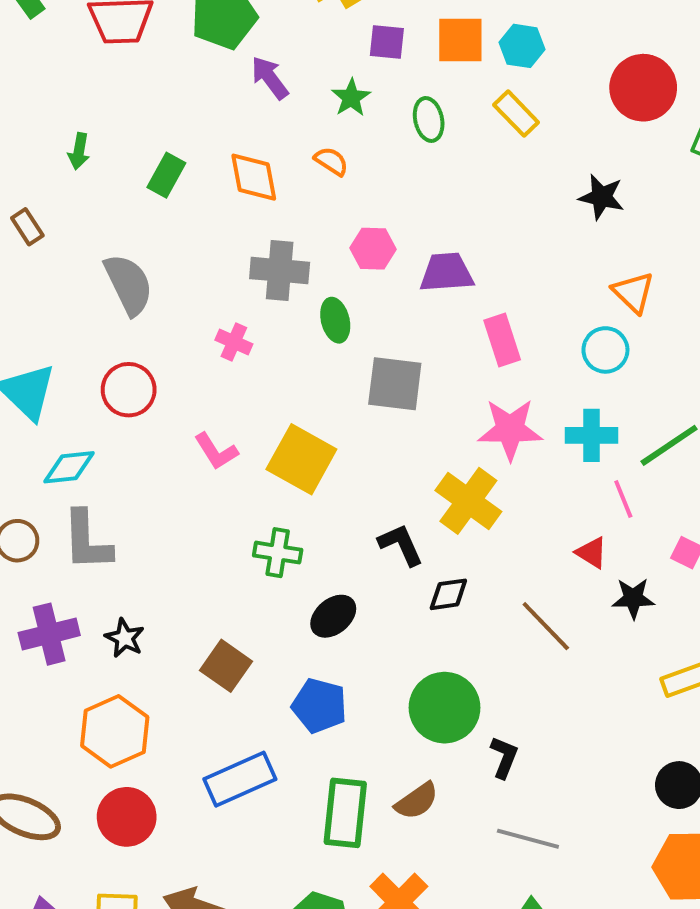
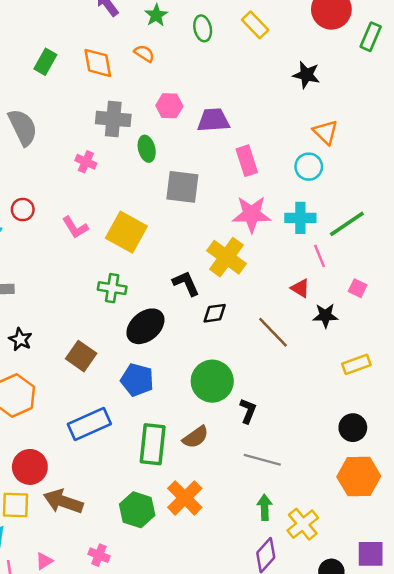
red circle: (129, 390) -> (23, 210), moved, size x0.7
black ellipse: (333, 616) -> (145, 326), size x1.4
red circle: (127, 817) -> (30, 467), moved

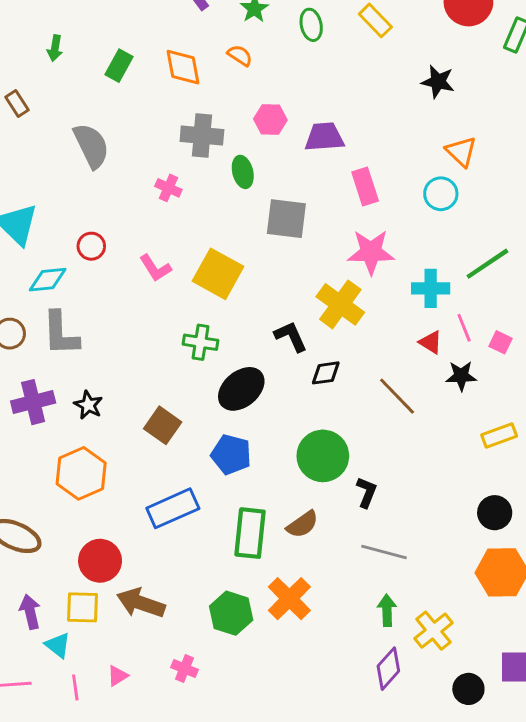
cyan cross: (300, 218) -> (431, 288), moved
pink line: (319, 256) -> (464, 328), moved

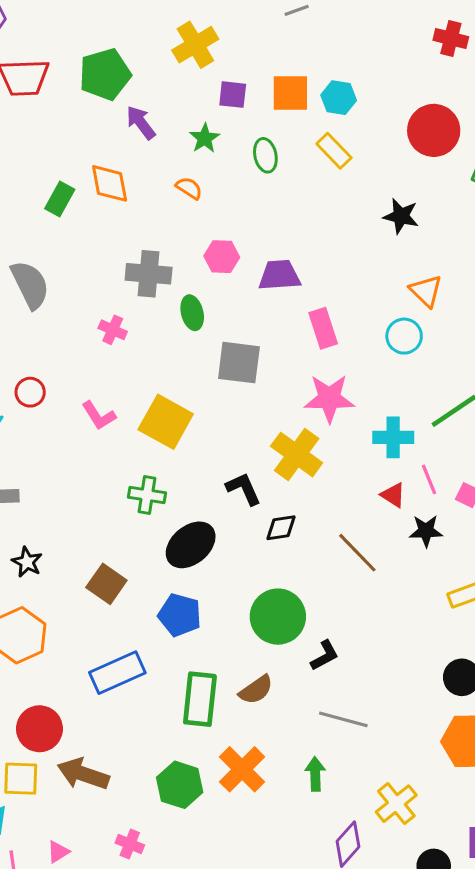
orange diamond: (183, 67) -> (110, 183), moved
black L-shape: (367, 492) -> (325, 656), turned 40
green arrow: (387, 610) -> (315, 774), moved

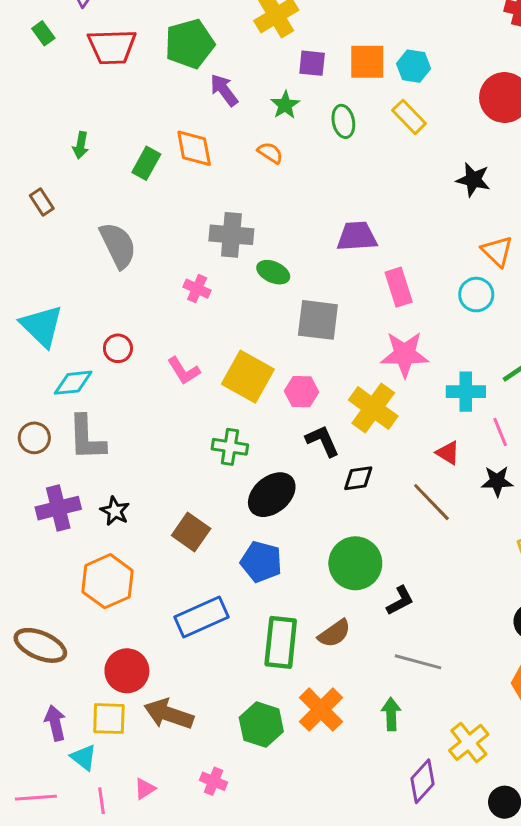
pink hexagon: (222, 257) -> (302, 392), moved
green ellipse: (192, 313) -> (273, 272), turned -52
red triangle: (393, 495) -> (448, 453), moved

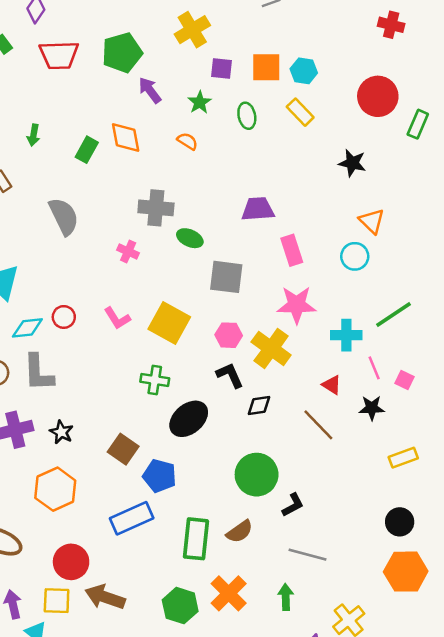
red circle: (118, 348) -> (64, 317), moved
pink hexagon: (302, 392) -> (229, 335), moved
blue pentagon: (261, 562) -> (160, 476), moved

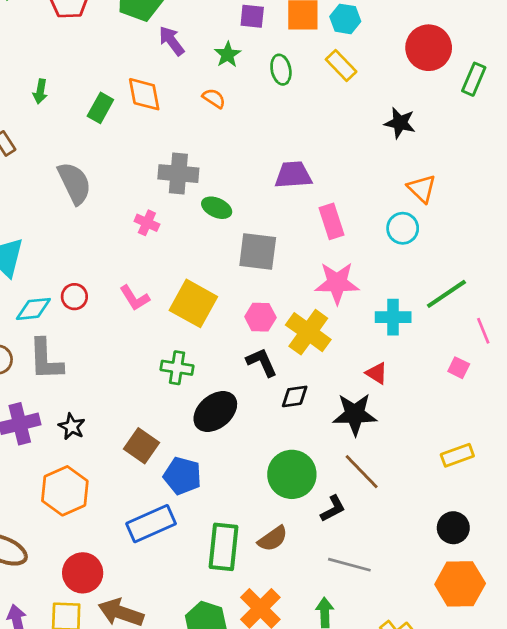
pink line: (374, 368) -> (483, 331), moved
black star: (372, 408) -> (355, 414), moved, size x1.5
brown line: (318, 425) -> (362, 472), moved

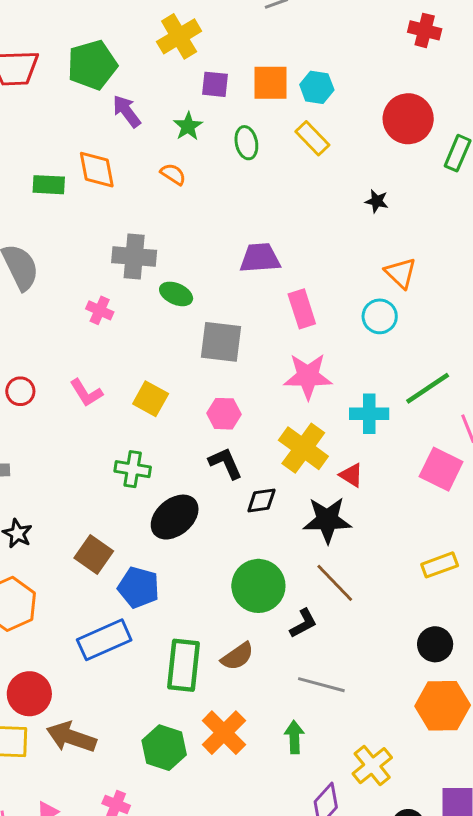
green rectangle: (100, 108) -> (49, 185), turned 64
black star: (400, 123) -> (377, 201), size x0.7
yellow square: (193, 303) -> (151, 399), size x0.7
yellow cross: (308, 332) -> (303, 448), moved
pink square: (459, 368) -> (441, 469), size x1.8

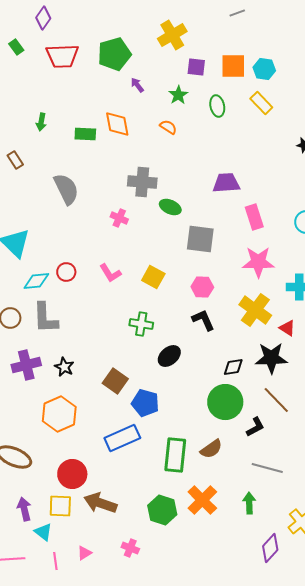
purple arrow: (127, 111) -> (137, 85), size x0.7
black diamond: (261, 501) -> (233, 367), moved
black ellipse: (175, 517) -> (169, 356), size x0.7

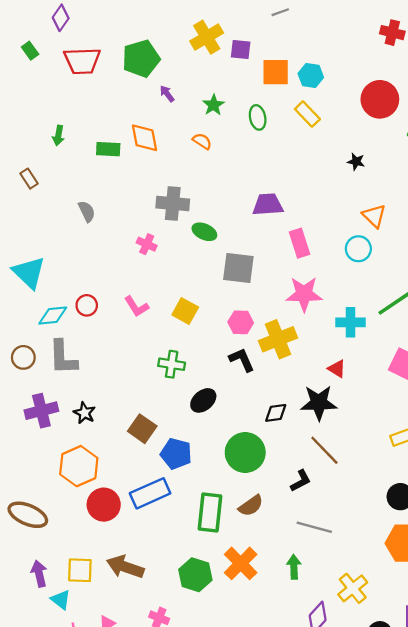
purple square: (196, 67) -> (241, 50), moved
gray semicircle: (66, 189) -> (87, 211), size x0.6
yellow cross: (255, 310) -> (278, 339), moved, turned 32
green circle: (225, 402) -> (245, 453), moved
red circle: (72, 474) -> (104, 505), moved

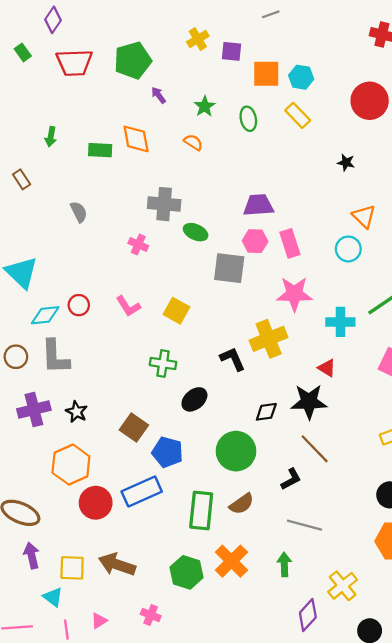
yellow cross: (207, 37) -> (198, 39), size x0.7
pink hexagon: (241, 322) -> (255, 241), moved
purple arrow: (39, 574) -> (32, 555), moved

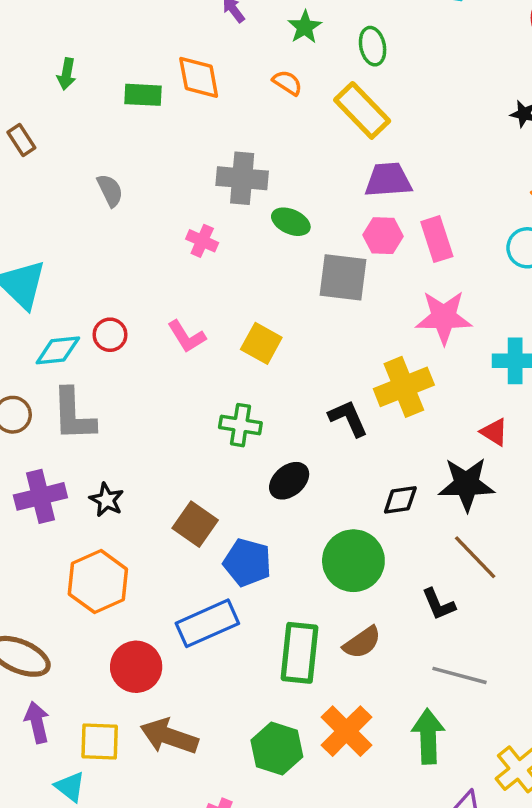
yellow rectangle: (298, 115) -> (362, 110), moved, size x1.4
black L-shape: (291, 479) -> (439, 604), turned 95
red circle: (96, 503) -> (136, 667), moved
green arrow: (284, 564) -> (428, 736), size x1.4

